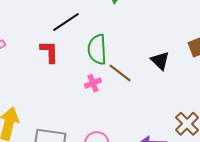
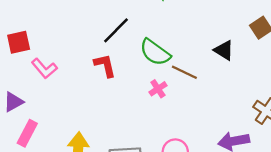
green semicircle: (97, 49) -> (155, 52), turned -40

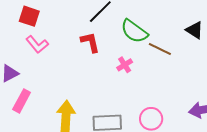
red square: (19, 42) -> (29, 16), moved, turned 30
pink cross: (158, 89) -> (125, 65), moved

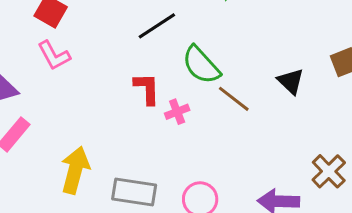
red L-shape: (90, 42) -> (147, 89), moved

